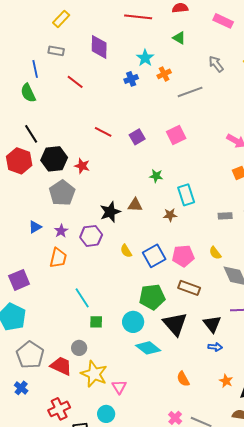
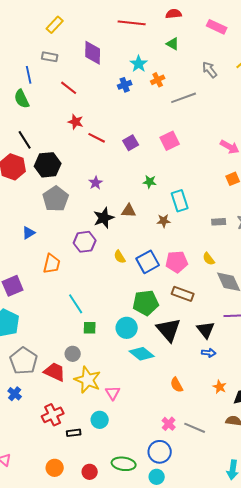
red star: (82, 166) -> (76, 122), moved
purple star: (61, 231) -> (96, 183), moved

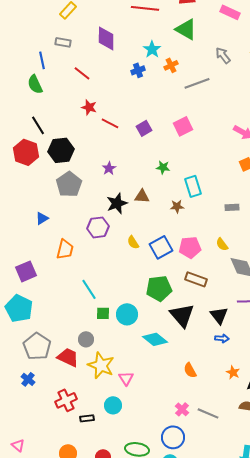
green triangle: (173, 44) -> (186, 29), size x1.6
cyan circle: (127, 328) -> (127, 314), moved

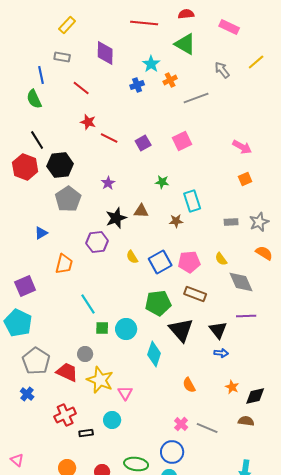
cyan diamond: (155, 339) -> (154, 354), turned 70

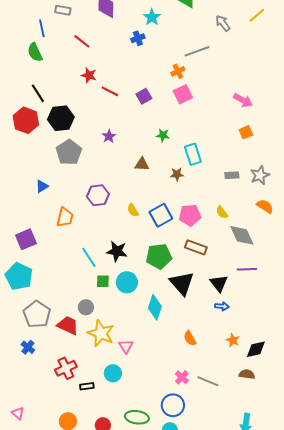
orange cross: (170, 80) -> (178, 71), moved
black star: (116, 218) -> (117, 251), moved, turned 30

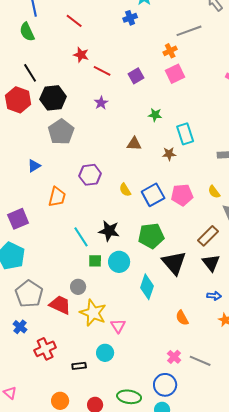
purple star: (109, 136) -> (101, 103), moved
brown rectangle: (196, 247) -> (208, 236), moved, turned -65
blue arrow: (222, 306) -> (214, 296), moved
red cross: (66, 368) -> (45, 349), moved

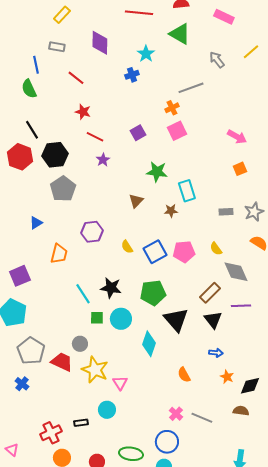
red line: (102, 71) -> (95, 137), moved
green star: (155, 115) -> (157, 172), size x1.5
brown triangle: (134, 144) -> (136, 201), turned -49
red cross: (45, 349) -> (51, 433), moved

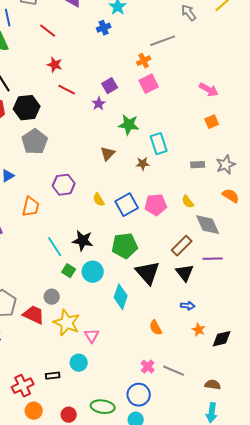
purple star: (103, 160) -> (99, 104), moved
green square: (97, 318) -> (69, 271), turned 32
brown semicircle: (241, 411) -> (213, 385), moved

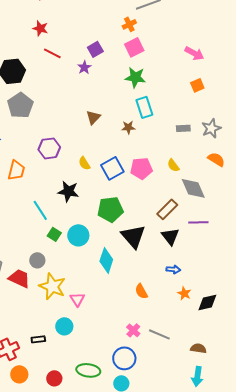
green star: (129, 125) -> (135, 77), moved
black star: (83, 241) -> (68, 191), moved

